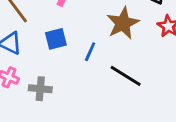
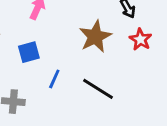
blue line: (90, 52) -> (54, 79), moved

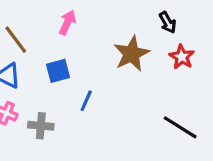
black line: (98, 89) -> (180, 127), moved

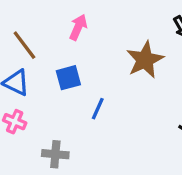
gray cross: (41, 126) -> (55, 154), moved

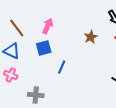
pink arrow: (78, 27) -> (48, 26), moved
brown star: (145, 60) -> (91, 37), size x0.6

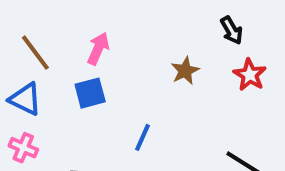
blue line: (62, 67) -> (143, 137), moved

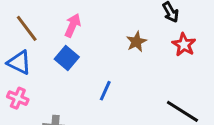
blue square: (90, 93) -> (67, 58), turned -35

